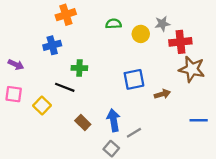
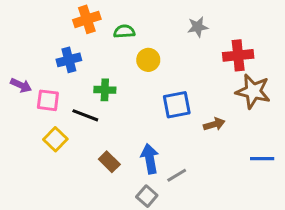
green semicircle: (114, 24) -> (124, 31), moved
gray star: (162, 24) -> (198, 27), moved
yellow circle: (141, 34) -> (148, 60), moved
pink square: (14, 94) -> (48, 100), moved

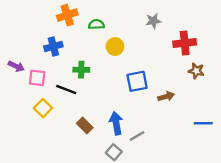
brown star: (253, 91) -> (196, 71), size x0.6

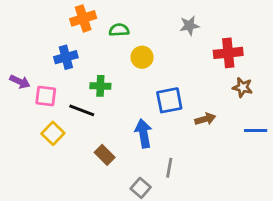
blue arrow: (116, 123) -> (143, 133), moved
blue line: (203, 123) -> (256, 130), moved
gray line: (137, 136) -> (169, 168), turned -49

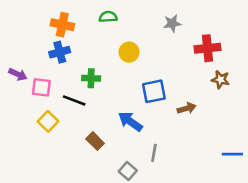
orange cross: (83, 18) -> (62, 25), moved, turned 30
green semicircle: (119, 30) -> (108, 17), moved
blue line: (256, 130) -> (232, 154), moved
blue arrow: (143, 133) -> (130, 121), turned -45

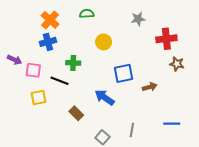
orange cross: (62, 25) -> (50, 20), turned 30
yellow square: (48, 121) -> (39, 97), turned 35
gray line: (154, 153) -> (132, 130), moved
blue line: (232, 154) -> (172, 124), moved

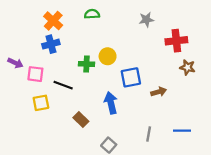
yellow circle: (104, 42) -> (108, 56), moved
green cross: (73, 63) -> (86, 64), moved
blue arrow: (105, 97) -> (111, 103), turned 42
gray line: (132, 130) -> (149, 134), moved

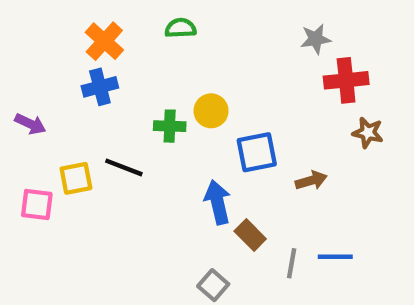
gray star: (146, 20) -> (316, 39), moved
pink square: (35, 74) -> (37, 204), moved
yellow square: (41, 103) -> (76, 178), moved
brown rectangle: (81, 120) -> (250, 235), moved
blue line: (182, 131) -> (335, 257), moved

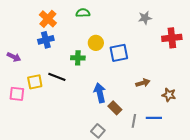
red cross: (346, 80) -> (172, 38), moved
yellow circle: (211, 111) -> (96, 43), moved
brown star: (368, 133) -> (169, 95), moved
blue square: (257, 152) -> (119, 53), moved

